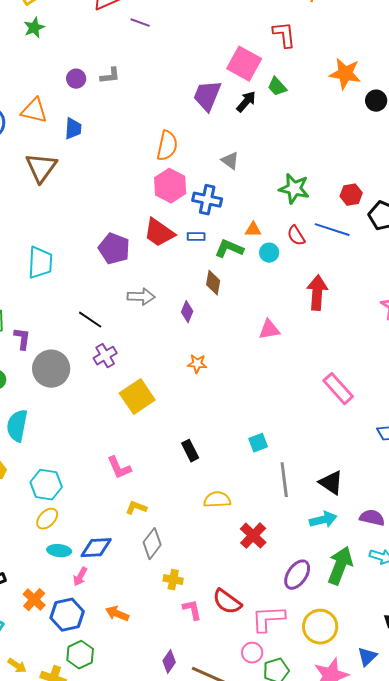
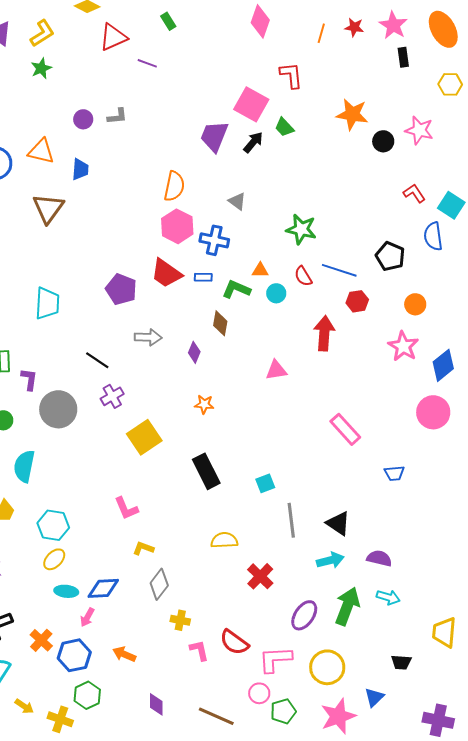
red hexagon: (351, 195) -> (357, 301), moved
black rectangle: (190, 451) -> (206, 471), moved, size x1.6
purple diamond: (169, 662) -> (156, 704), moved, turned -35

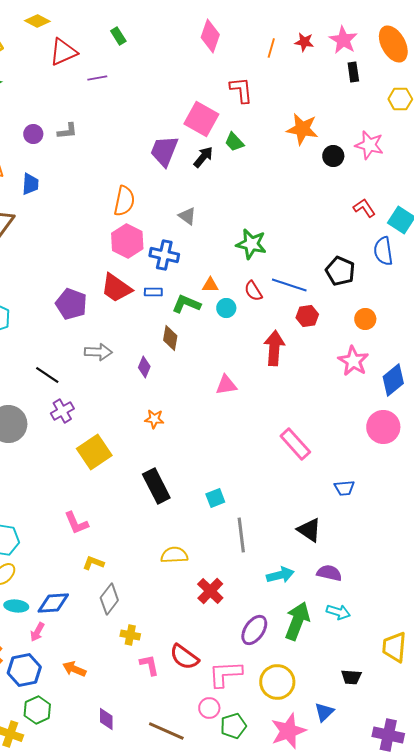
purple line: (147, 63) -> (97, 78), turned -30
black triangle: (338, 523) -> (309, 530), moved

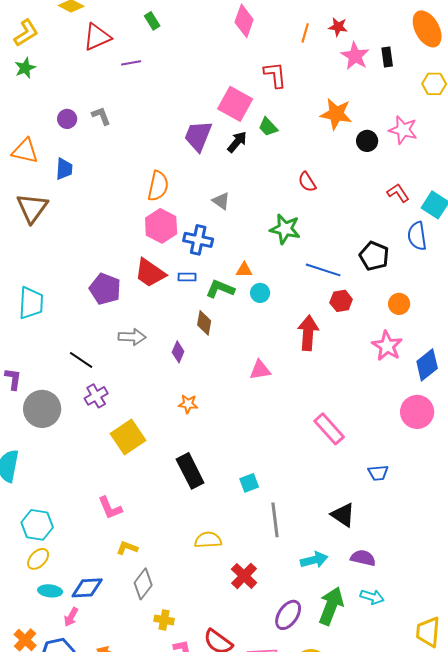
pink star: (343, 40) -> (355, 56), moved
gray L-shape: (67, 131) -> (101, 116), turned -105
red semicircle: (253, 291) -> (307, 182), moved

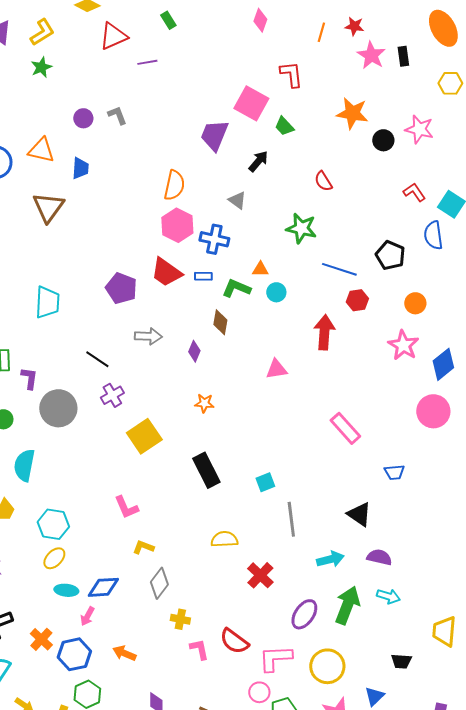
pink diamond: (244, 21) -> (260, 20), size x0.7
black arrow: (237, 142) -> (258, 161), moved

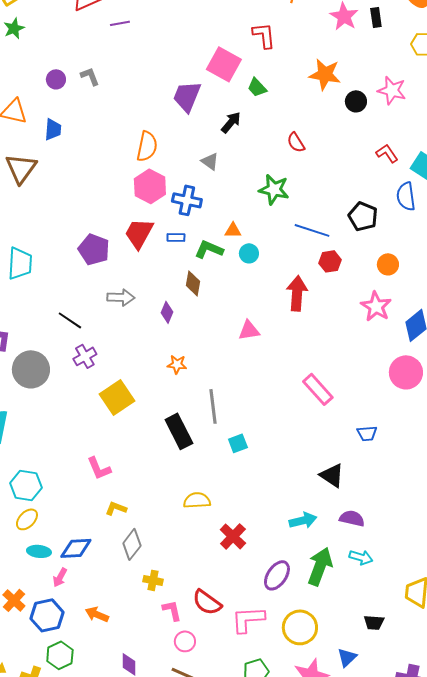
red trapezoid: (166, 272) -> (139, 233), turned 84
gray line: (291, 519) -> (213, 406), moved
pink circle: (259, 692) -> (185, 641), moved

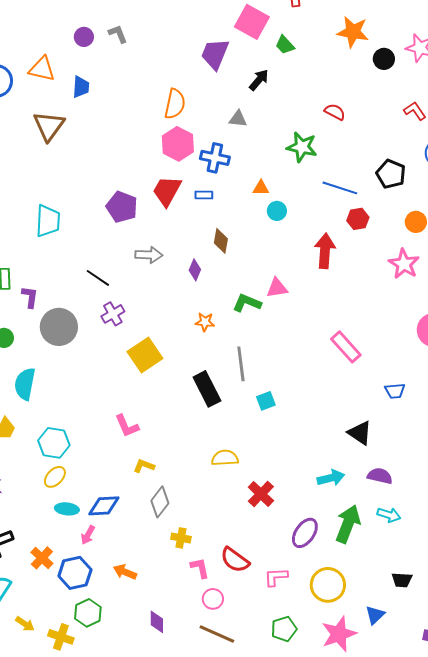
red semicircle: (296, 142) -> (335, 112), moved, turned 150
gray triangle: (210, 161) -> (238, 119), turned -30
green L-shape: (209, 249) -> (247, 303), moved
pink L-shape: (248, 619) -> (276, 577), size x0.7

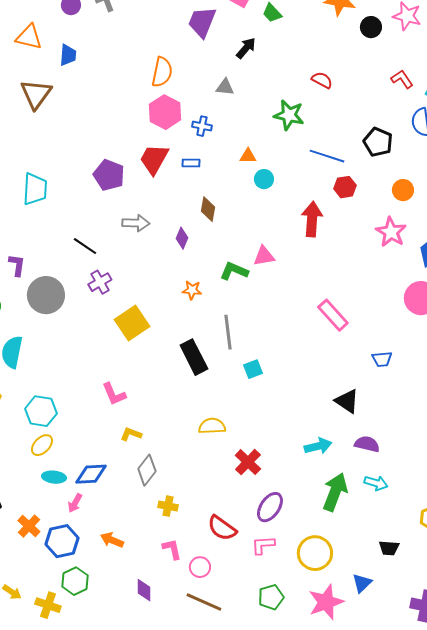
blue cross: (215, 158) -> (202, 126), size x0.7
purple ellipse: (305, 533) -> (270, 507), moved
pink L-shape: (200, 568) -> (172, 549), moved

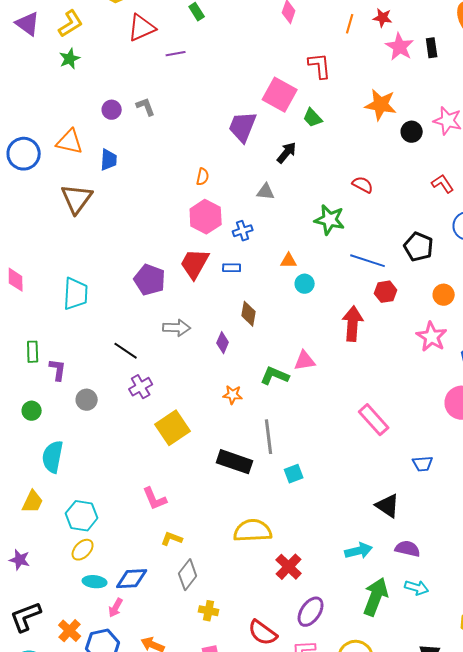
orange semicircle: (162, 72) -> (203, 177), size x0.6
blue cross: (202, 126) -> (243, 231), turned -30
gray circle: (46, 295) -> (87, 400), size x0.6
black rectangle: (194, 357) -> (235, 462), turned -44
yellow semicircle: (212, 426) -> (253, 531), size x1.4

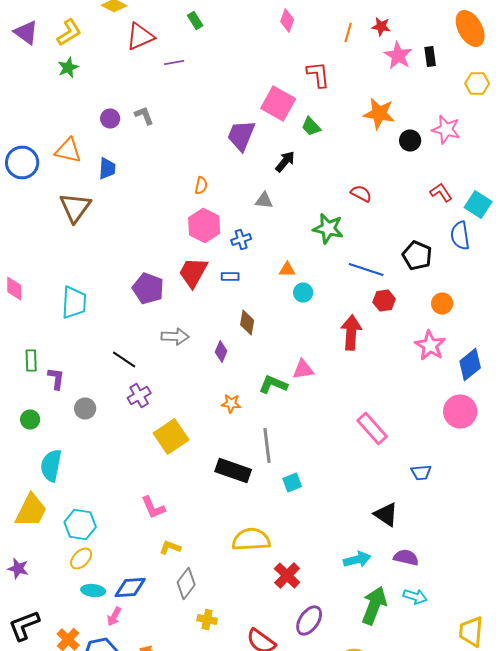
yellow trapezoid: (33, 502) -> (31, 510), size x1.5

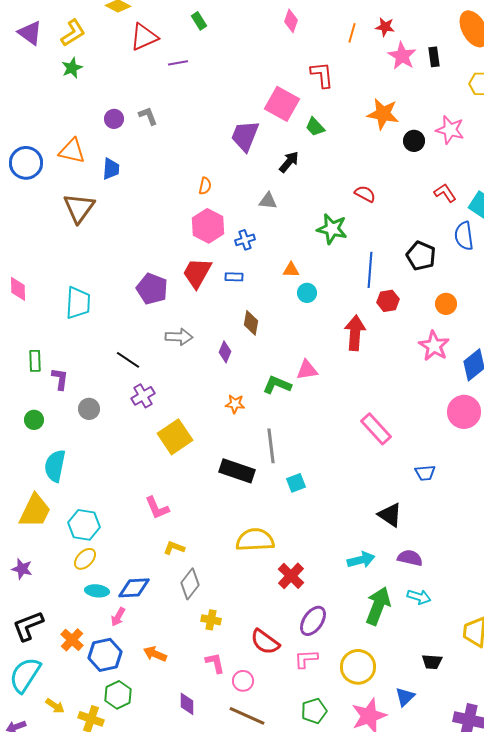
blue line: (366, 270) -> (370, 270), turned 76

